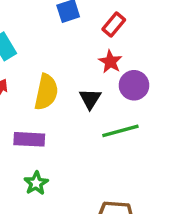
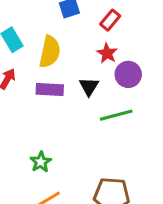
yellow semicircle: (46, 92) -> (50, 52), moved
purple rectangle: (29, 139) -> (50, 89), moved

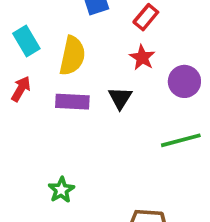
purple circle: (128, 74) -> (184, 81), moved
green line: (116, 115) -> (181, 140), moved

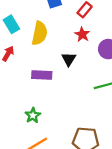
purple rectangle: (72, 102) -> (42, 75), moved

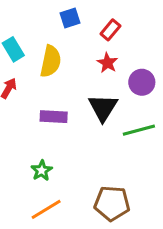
black triangle: (69, 59) -> (103, 108), moved, size x1.5

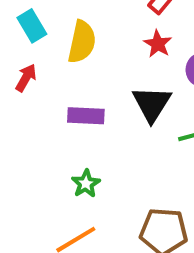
green star: (42, 170) -> (86, 184), moved

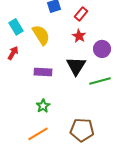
yellow semicircle: (82, 42) -> (41, 35), turned -45

